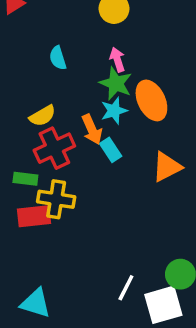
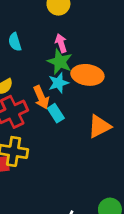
orange ellipse: (151, 100) -> (87, 75), turned -56

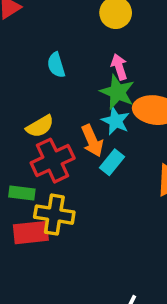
cyan star: (58, 83) -> (116, 121), turned -30
cyan rectangle: (56, 113) -> (112, 162), turned 72

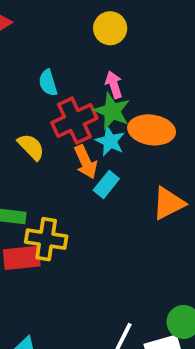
yellow semicircle: (40, 126) -> (31, 147), turned -104
red cross: (53, 161) -> (74, 121), moved

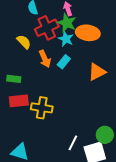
orange arrow: (86, 162) -> (45, 59), moved
yellow cross: (46, 239) -> (42, 108), moved

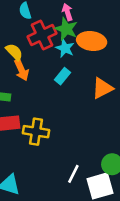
orange arrow: (45, 59) -> (21, 70), moved

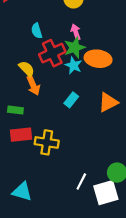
green star: (66, 29) -> (75, 48), turned 30
cyan rectangle: (63, 76) -> (71, 100), moved

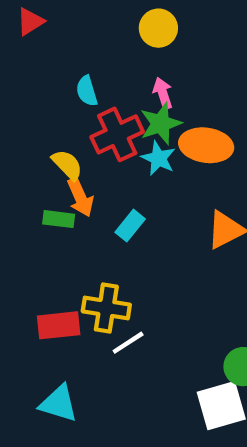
cyan rectangle: (71, 100) -> (130, 226), moved
green rectangle: (15, 110) -> (59, 219), moved
red rectangle: (21, 135) -> (59, 325), moved
white line: (81, 181) -> (128, 343), moved, turned 30

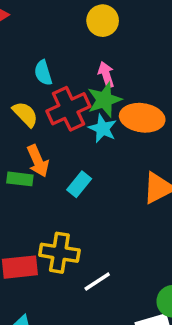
yellow semicircle: (67, 165) -> (25, 114), moved
white line: (128, 343) -> (97, 281), moved

